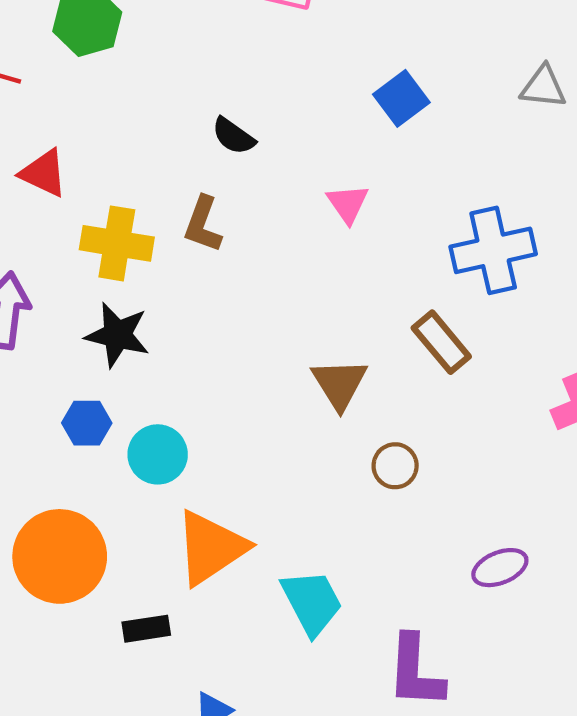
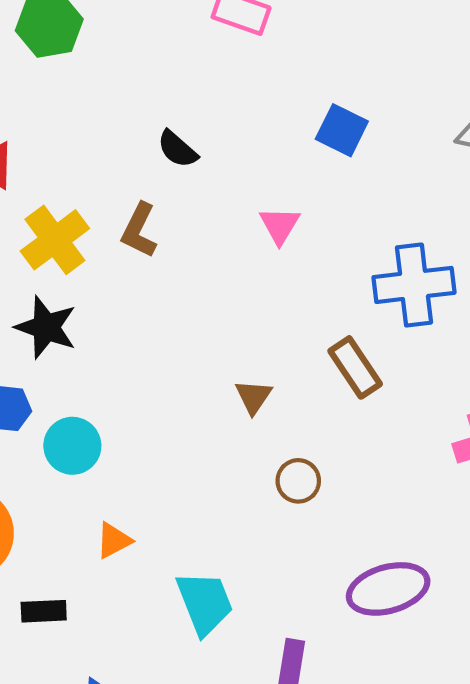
blue square: (401, 98) -> (342, 130), turned -33
yellow cross: (117, 243) -> (55, 240), turned 38
brown triangle: (339, 384) -> (253, 397), size x0.7
orange triangle: (211, 548) -> (114, 540), size x0.5
purple ellipse: (500, 568) -> (388, 589), size x1.5

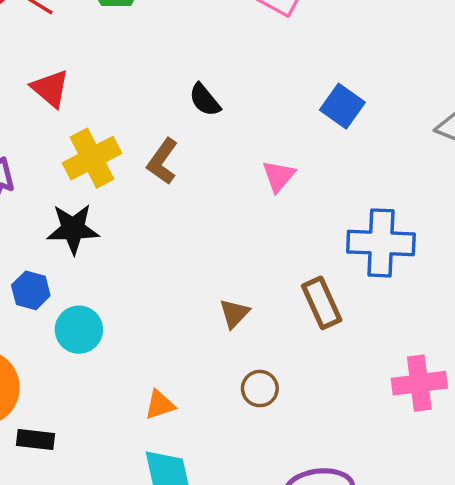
black star: (46, 327) -> (73, 229), turned -30
orange triangle: (114, 540) -> (160, 405), moved
black rectangle: (44, 611) -> (35, 439), moved

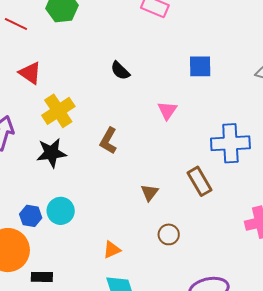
blue square: (342, 106) -> (200, 66), turned -30
brown L-shape: (162, 161) -> (108, 141), moved
blue hexagon: (31, 290) -> (31, 216), moved

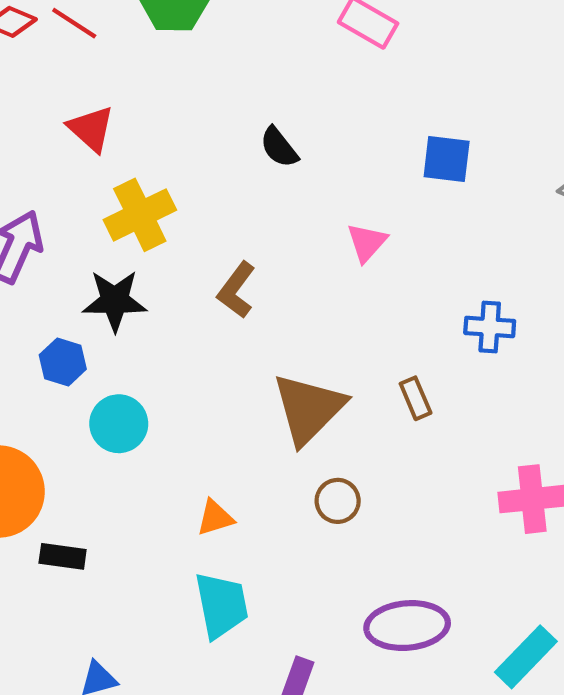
blue cross: (230, 143) -> (490, 327), size x0.6
brown rectangle: (200, 181) -> (416, 398), size x0.7
brown triangle: (150, 193) -> (309, 409), size x2.0
blue hexagon: (31, 216) -> (63, 362), moved

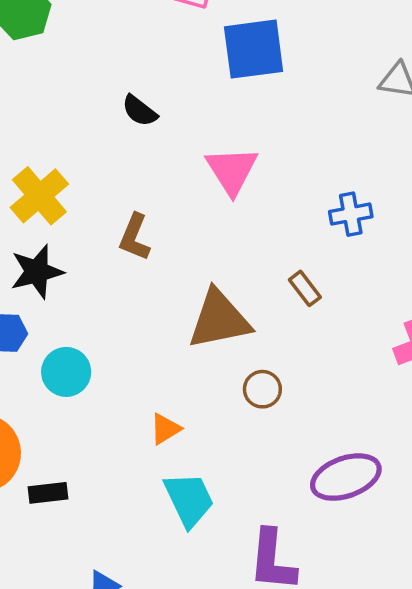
blue square: (447, 159) -> (254, 49), moved, size x1.5
pink triangle: (367, 242) -> (232, 170), size x1.5
brown triangle: (309, 409) -> (219, 319), turned 48

